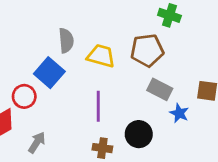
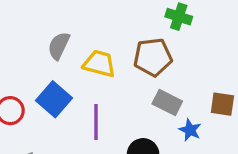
gray semicircle: (66, 41) -> (59, 46), turned -150
blue square: (49, 73) -> (54, 99), moved

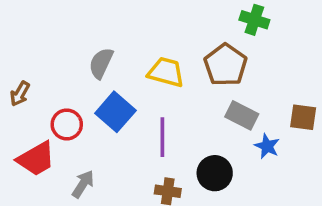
gray semicircle: (59, 46) -> (101, 63), moved
brown pentagon: (153, 57) -> (226, 65), turned -30

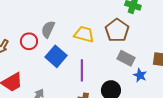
red circle: (67, 124) -> (29, 41), moved

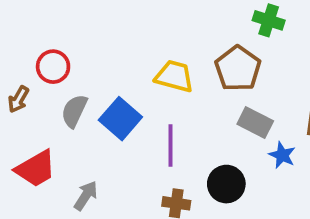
gray semicircle: (48, 29) -> (74, 111), moved
red circle: (29, 41) -> (53, 67), moved

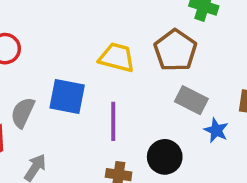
gray semicircle: (74, 111) -> (23, 113), moved
blue square: (120, 119) -> (67, 97), turned -30

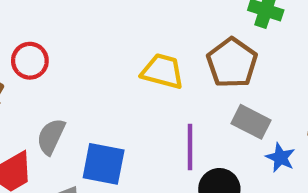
blue square: (67, 97) -> (104, 164), moved
purple line: (113, 121) -> (190, 147), moved

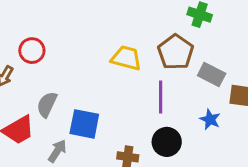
gray rectangle: (251, 122) -> (212, 75), moved
purple line: (190, 147) -> (161, 97), moved

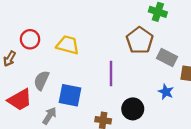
yellow trapezoid: (126, 58) -> (68, 45), moved
purple line: (161, 97) -> (111, 74), moved

